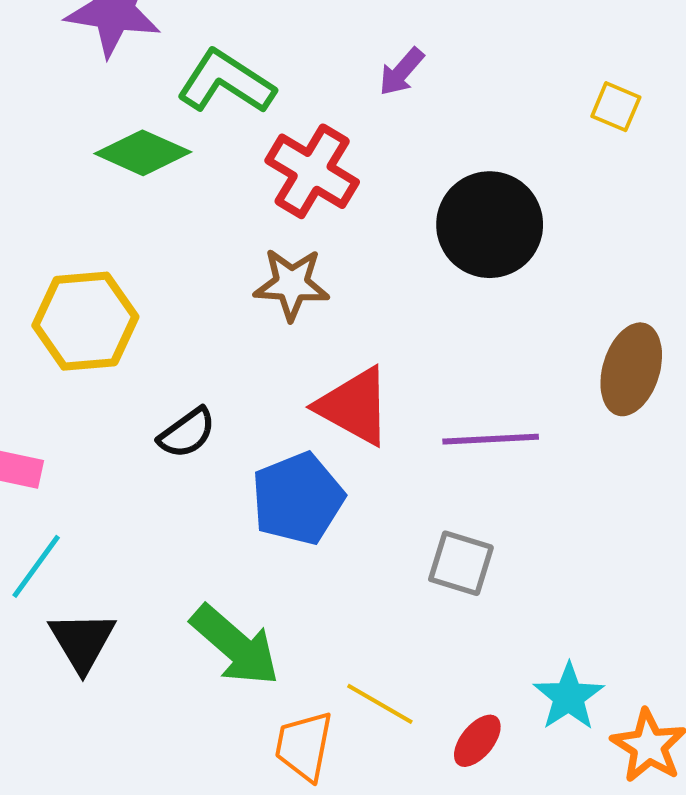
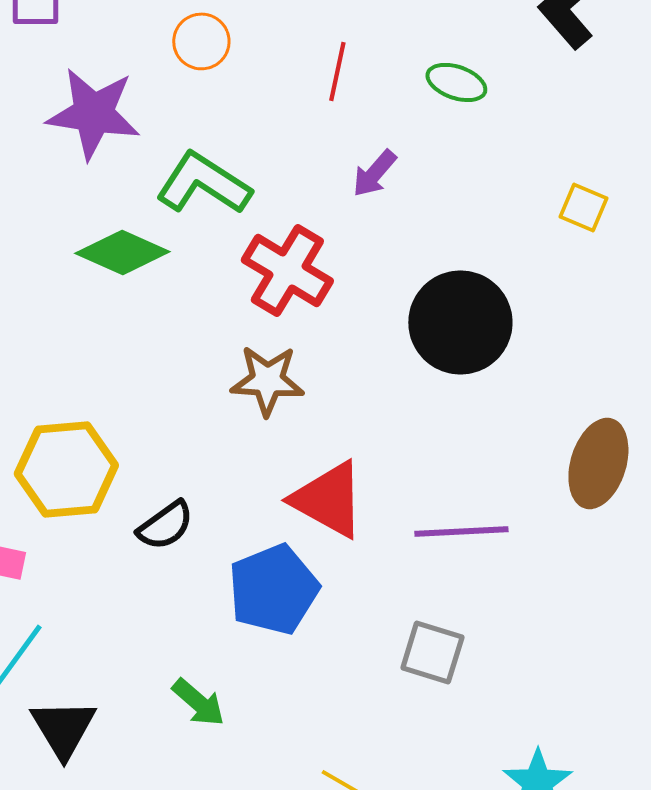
yellow hexagon: (85, 321) -> (66, 469), moved
green arrow: (235, 645) -> (198, 702), moved, size x0.6

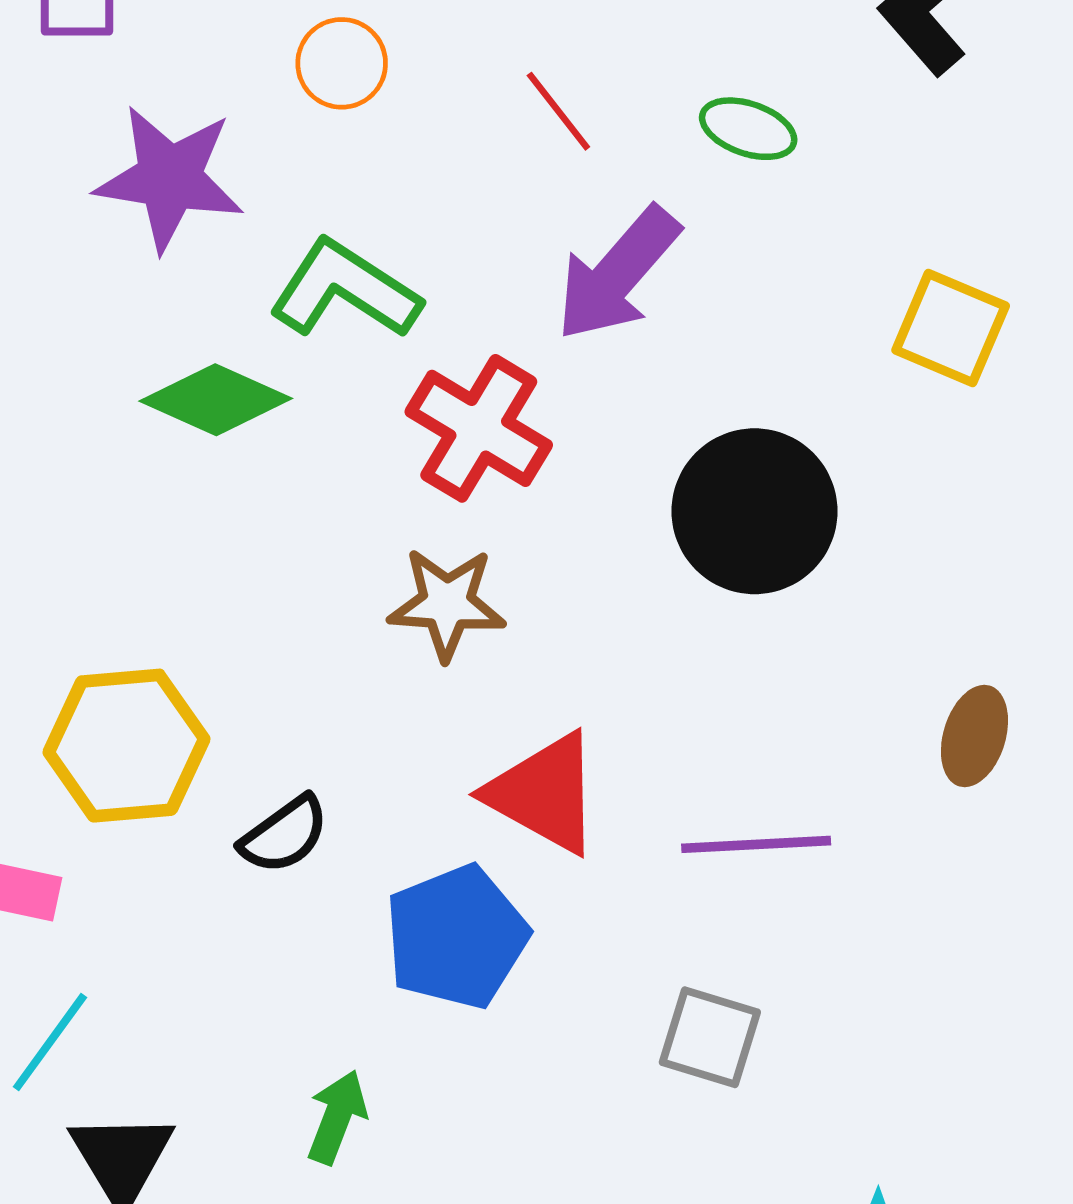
red line: (337, 71) -> (558, 111), turned -50
purple arrow: (374, 173) -> (617, 274), size x1.8
yellow square: (583, 207) -> (951, 328), size x1.5
brown ellipse: (598, 463) -> (974, 736), size x0.7
green arrow: (198, 702) -> (337, 1117), turned -110

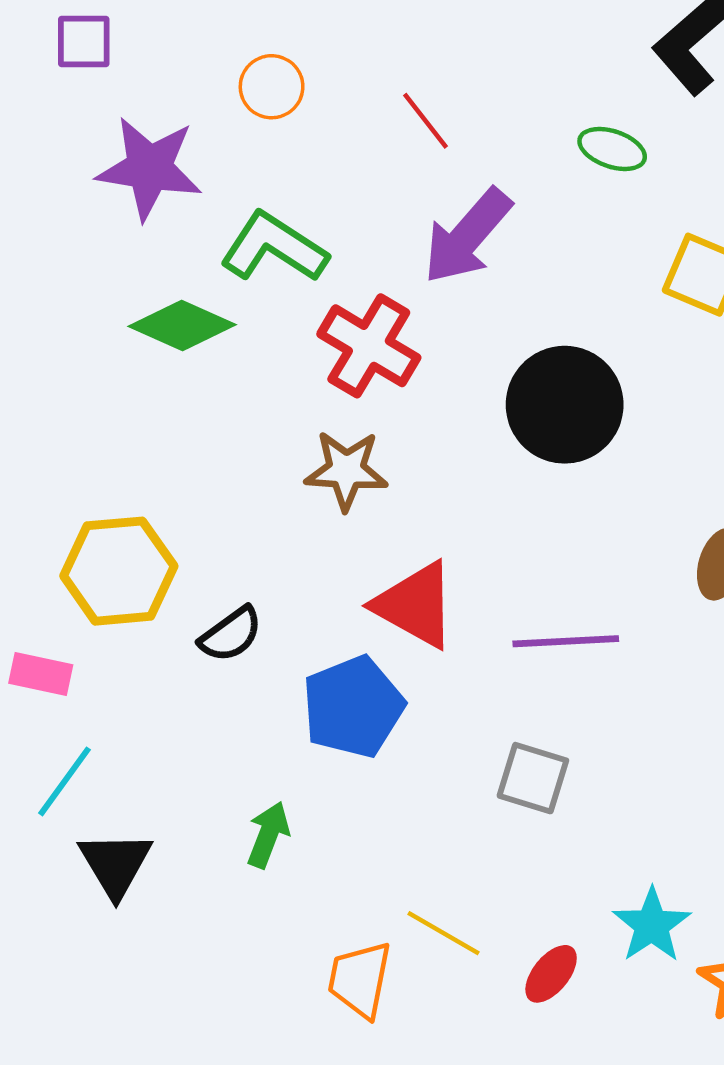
green ellipse: (748, 129) -> (612, 149), moved

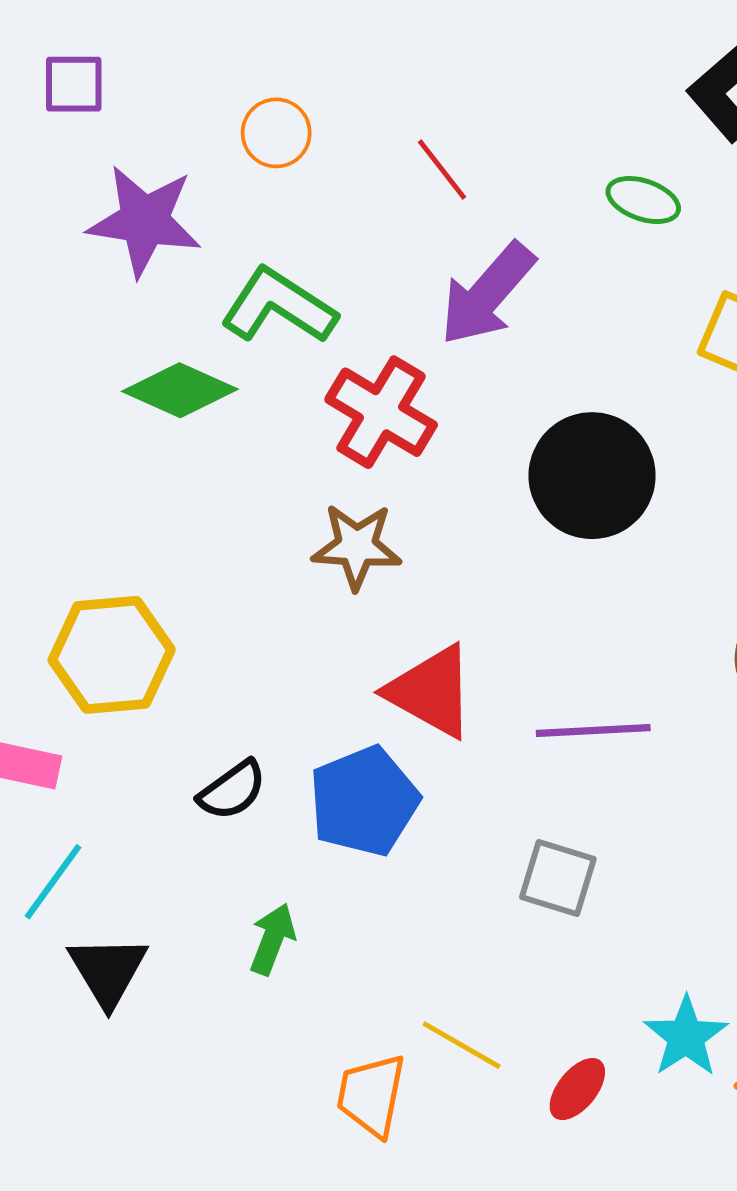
black semicircle: (231, 634) -> (232, 790), moved

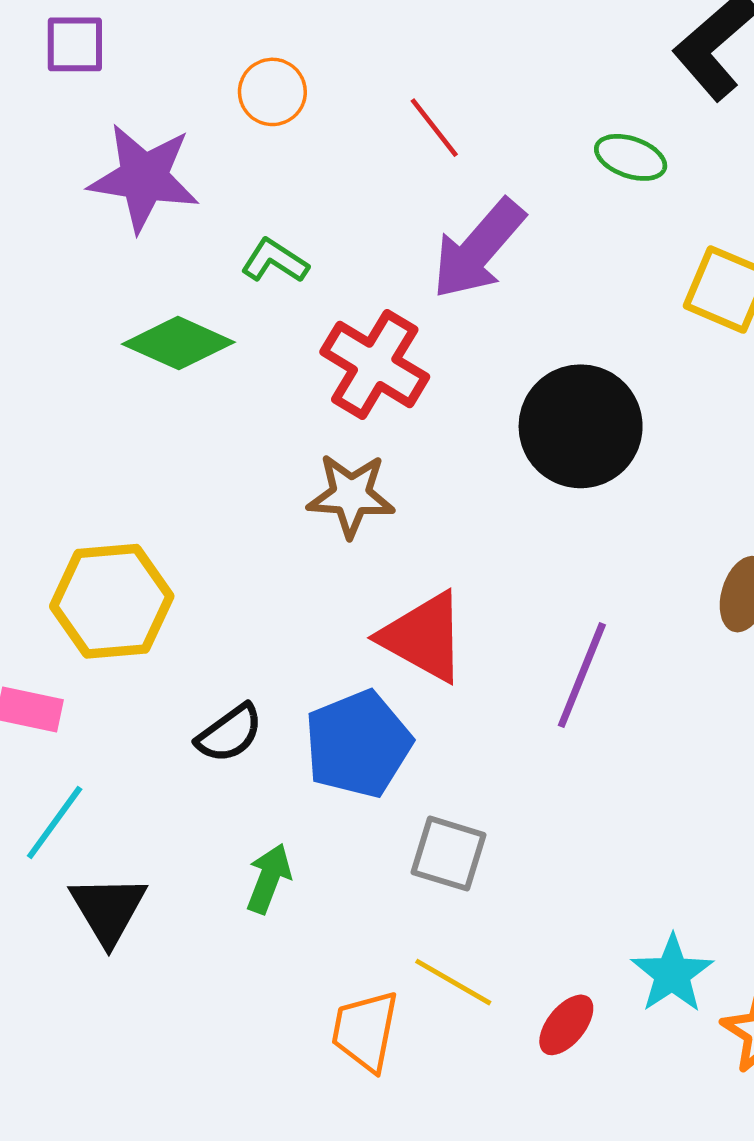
green L-shape: (279, 306) -> (275, 261), size x0.6
purple line: (593, 730) -> (582, 675), turned -65
gray square: (558, 878) -> (448, 854), moved

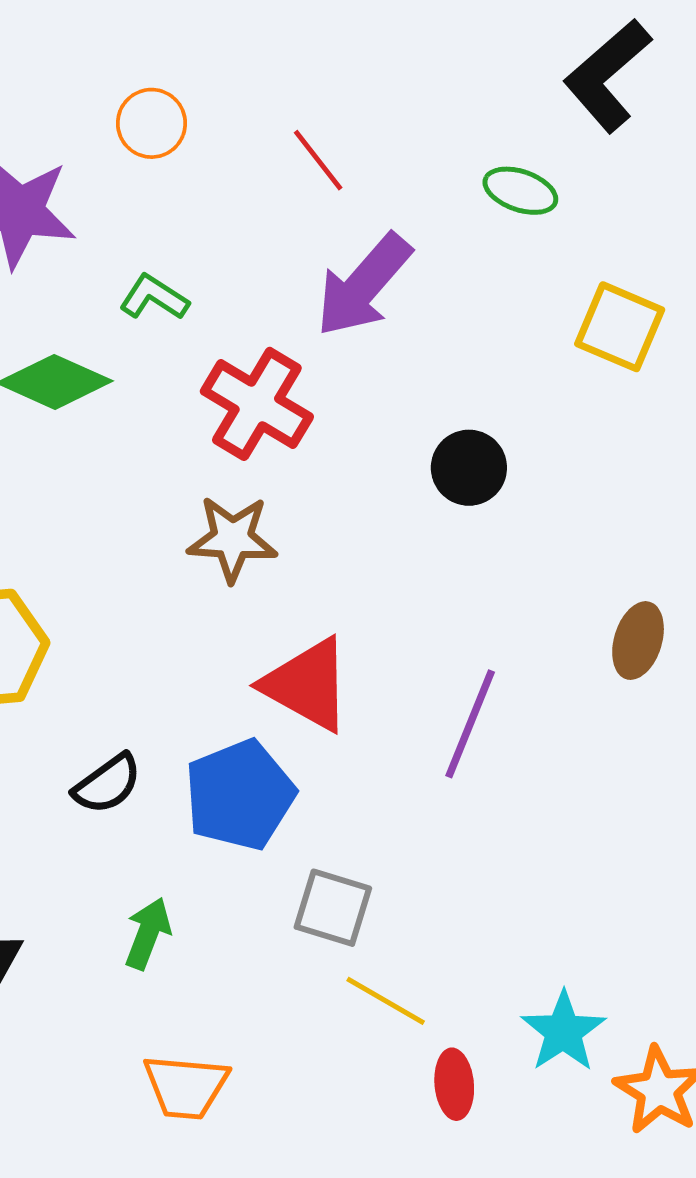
black circle: (581, 426) -> (469, 468), size x0.6
yellow line: (453, 982) -> (386, 1001), moved
red ellipse: (566, 1025) -> (454, 1084), turned -44
orange trapezoid: (365, 1031) -> (186, 1087), moved, turned -96

